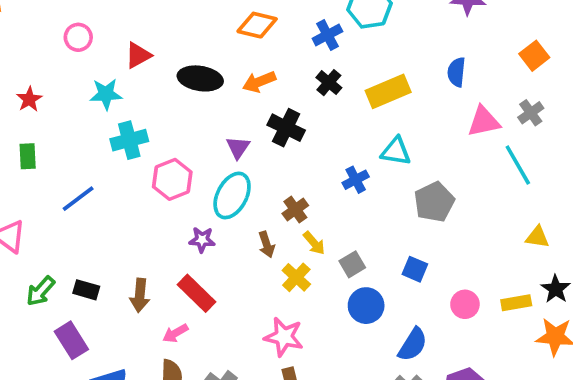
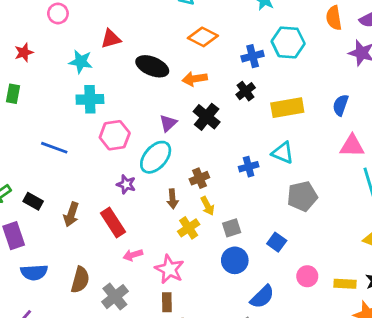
pink circle: (78, 37) -> (58, 13), moved
blue line: (78, 199) -> (54, 148), moved, turned 44
pink arrow: (175, 333) -> (133, 255), moved

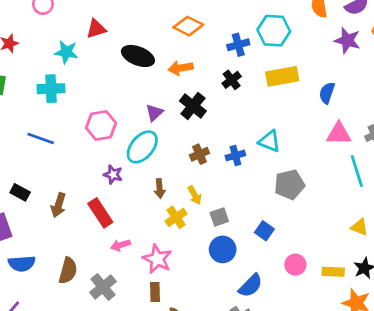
cyan cross: (90, 99) -> (51, 89), moved
yellow rectangle: (287, 108) -> (282, 76), moved
brown cross: (199, 178) -> (200, 154), moved

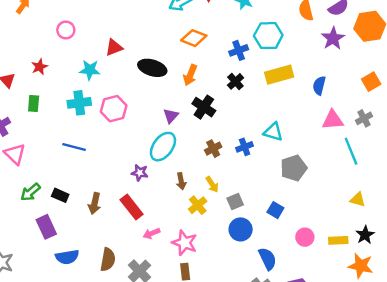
purple star: (347, 40) -> (333, 38), turned 30
orange arrow: (181, 68) -> (190, 75), turned -54
pink hexagon: (101, 125) -> (114, 109), moved
blue semicircle: (251, 286) -> (268, 259), turned -65

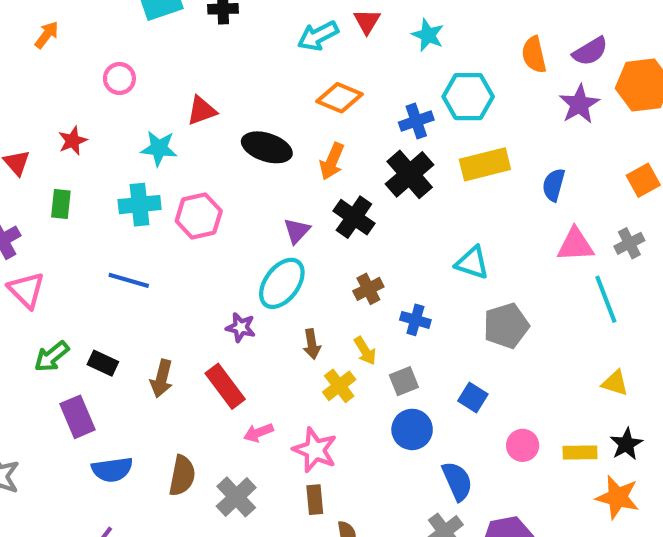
black cross: (235, 81) -> (410, 174), size x1.6
blue cross: (245, 147) -> (415, 320), moved, turned 35

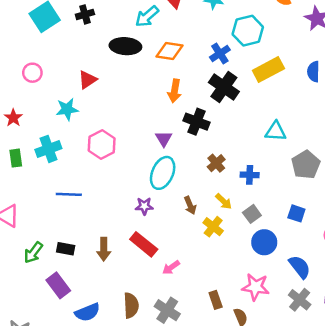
black ellipse: (267, 147) -> (125, 46), moved
cyan cross: (140, 205) -> (48, 149), moved
pink star: (315, 450) -> (256, 287), moved

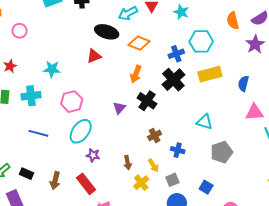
pink circle: (32, 73) -> (20, 31), moved
red triangle: (87, 80) -> (94, 56), moved
cyan ellipse: (163, 173) -> (81, 131), moved

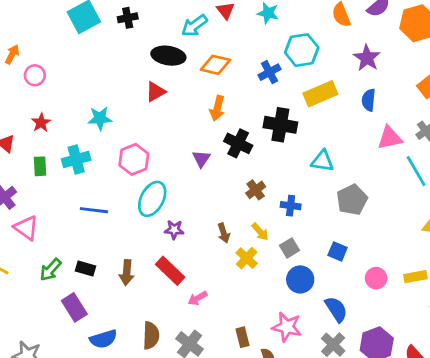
pink circle: (20, 31) -> (35, 75), moved
purple star: (255, 44) -> (367, 58), moved
black cross: (173, 80) -> (280, 125), moved, turned -30

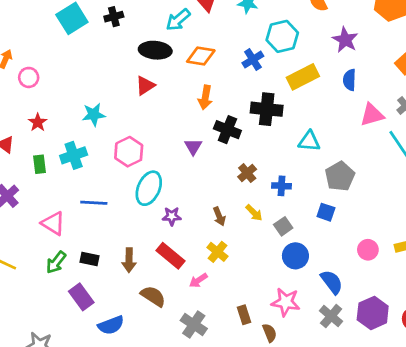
pink triangle: (26, 228) -> (53, 223), moved
blue square: (338, 251) -> (326, 212), moved
yellow cross: (247, 258) -> (217, 252), moved
brown semicircle: (151, 335) -> (153, 296), moved, turned -55

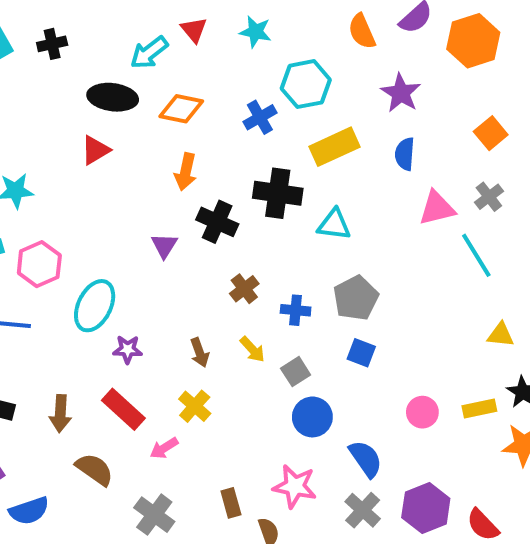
cyan triangle: (309, 141) -> (334, 224), moved
pink hexagon: (129, 152) -> (39, 264), moved
gray pentagon: (340, 176) -> (356, 298), moved

